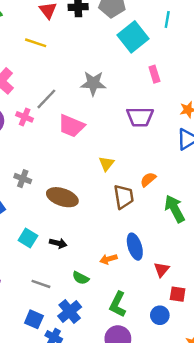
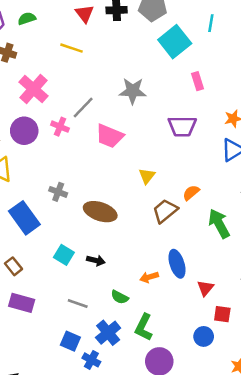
brown trapezoid: (124, 197) -> (165, 211), turned -120
green L-shape: (118, 304) -> (144, 327), moved

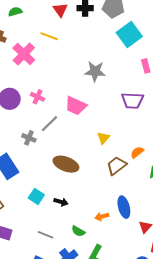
pink cross: (34, 89) -> (24, 54), moved
gray line: (83, 108) -> (49, 124), moved
gray cross: (58, 192) -> (29, 138), moved

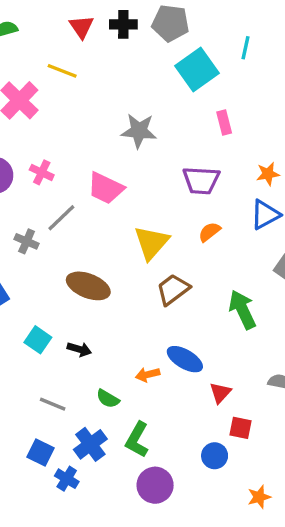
yellow triangle: (103, 138) -> (152, 243), size x1.6
orange semicircle: (137, 152) -> (209, 232), moved
blue ellipse: (124, 207) -> (185, 359), turned -45

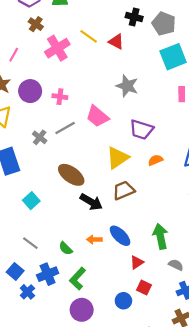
red triangle: (81, 27) -> (116, 42), moved, turned -42
pink cross: (42, 172) -> (60, 97), turned -32
purple trapezoid: (201, 180) -> (141, 130), moved
green arrow: (242, 310) -> (160, 236), moved
black arrow: (79, 349) -> (91, 202), moved, size x1.5

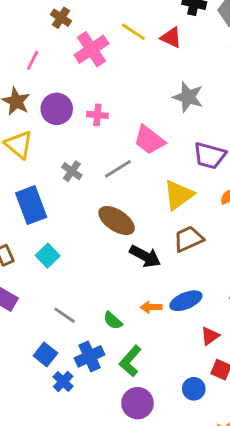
gray line: (65, 128) -> (118, 169), moved
cyan square: (31, 201) -> (48, 256), moved
blue ellipse: (120, 236) -> (186, 301), turned -65

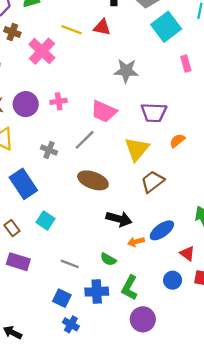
black arrow: (145, 256) -> (119, 219), moved
red triangle: (210, 336) -> (187, 253), turned -35
blue cross: (90, 356) -> (97, 292), turned 35
blue cross: (63, 382) -> (71, 324), moved
blue circle: (194, 389) -> (173, 280), moved

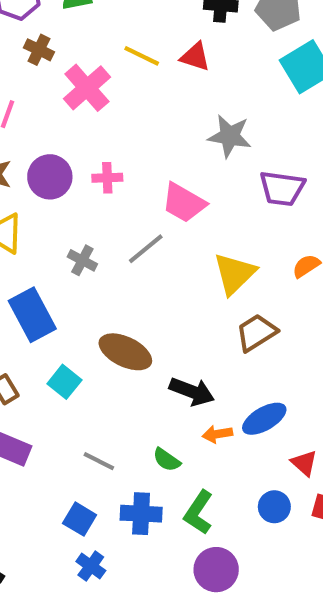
purple trapezoid: (154, 113) -> (282, 188), moved
brown ellipse: (93, 180) -> (125, 352), moved

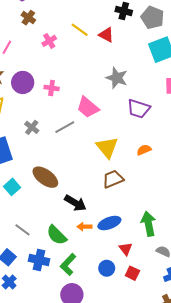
pink cross: (87, 88) -> (49, 41), size x0.6
yellow triangle: (235, 274) -> (107, 147), turned -35
green semicircle: (167, 460) -> (57, 235), size x1.5

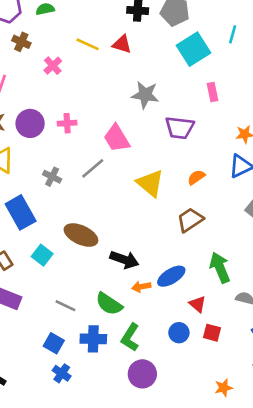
pink trapezoid: (88, 107) -> (117, 138), turned 30
brown trapezoid: (113, 179) -> (190, 220), moved

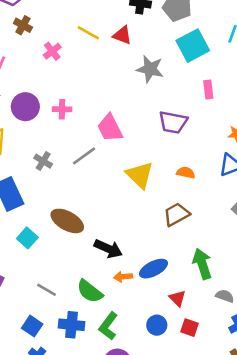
gray star: (145, 95) -> (150, 69), moved
orange semicircle: (196, 177) -> (186, 173), turned 42

